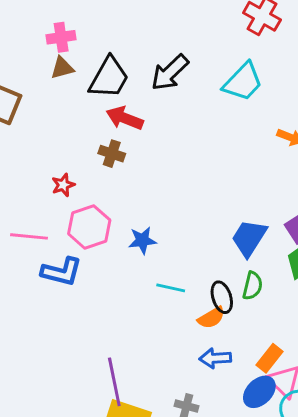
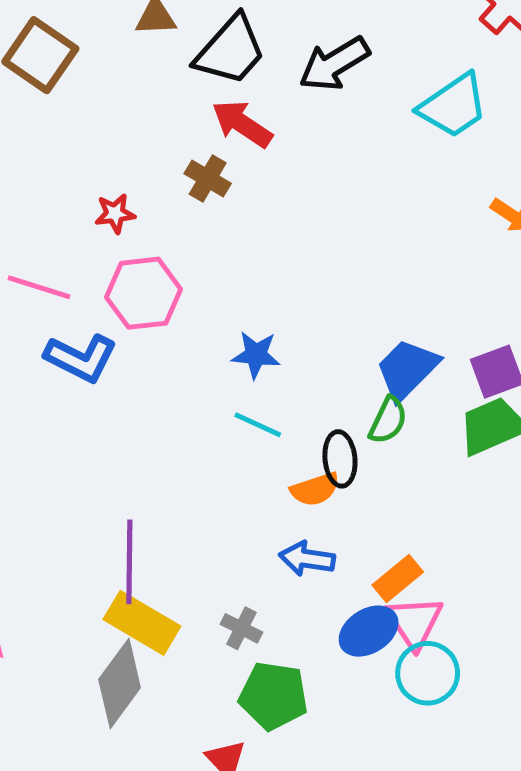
blue star: (142, 240) -> (256, 355), moved
green semicircle: (252, 286) -> (388, 420), moved

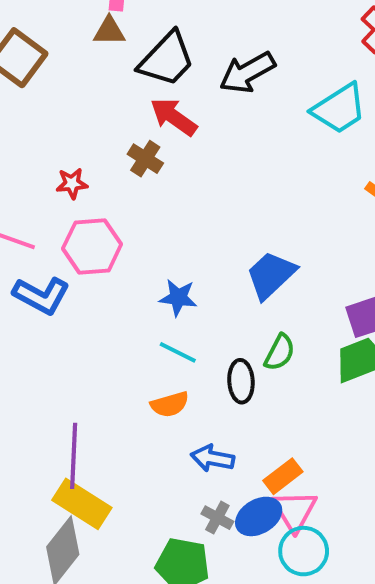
blue trapezoid: (407, 369) -> (271, 275), moved
orange semicircle: (315, 489) -> (170, 404), moved
gray cross: (241, 628) -> (217, 518), moved

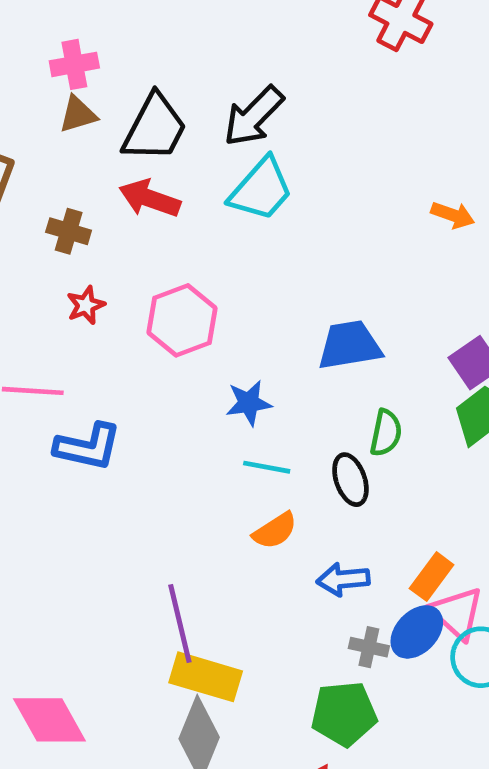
cyan trapezoid: (339, 109) -> (261, 189), moved
red arrow: (174, 117) -> (150, 198), moved
brown cross: (145, 159) -> (69, 231), moved
pink hexagon: (92, 246) -> (182, 320), moved
blue trapezoid: (271, 275) -> (350, 345), turned 50

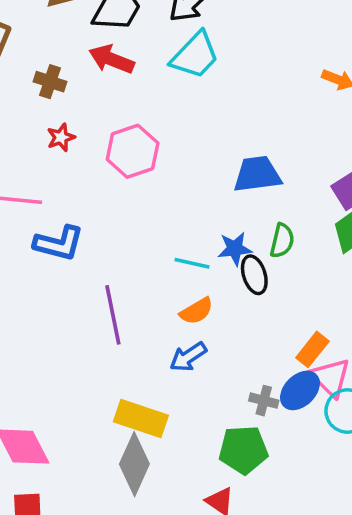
blue star: (249, 403) -> (235, 249), moved
blue arrow: (343, 579) -> (188, 357), moved, turned -30
purple line: (180, 623) -> (113, 315), moved

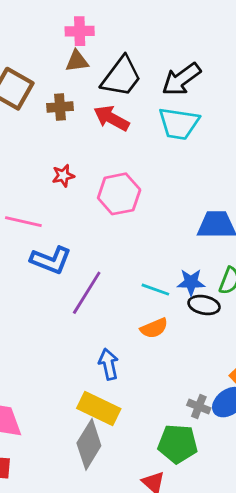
cyan trapezoid: (195, 55) -> (179, 124), turned 48
brown cross: (50, 82) -> (60, 107), moved, turned -30
black ellipse: (254, 275) -> (204, 305), turned -68
purple line: (113, 315) -> (87, 293), moved, turned 36
blue arrow: (188, 357) -> (109, 364), moved, turned 104

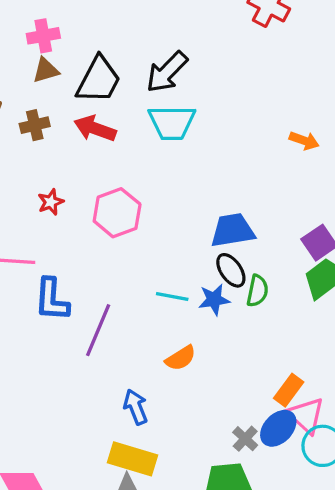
blue L-shape: (51, 260) -> (52, 300), turned 81
cyan line: (155, 290) -> (172, 296), moved
black ellipse: (204, 305) -> (231, 270), moved, turned 52
gray cross: (199, 407) -> (245, 439), turned 30

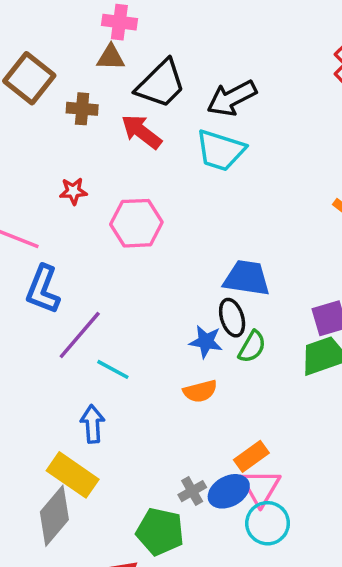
cyan line: (172, 296) -> (113, 369), moved
orange semicircle: (181, 358) -> (200, 391), moved

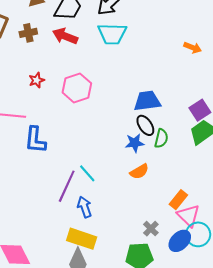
purple line: (80, 335) -> (67, 186), moved
cyan line: (113, 369) -> (87, 173), turned 36
blue ellipse: (229, 491) -> (180, 241), moved

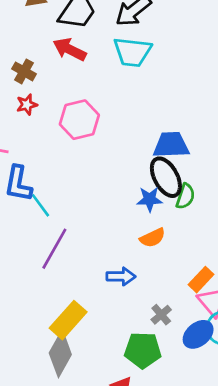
brown cross: (28, 33) -> (24, 71), moved, turned 36
black ellipse: (145, 125) -> (166, 177), size x1.4
cyan line: (87, 173) -> (40, 205), moved
blue arrow: (85, 207) -> (121, 276), moved, turned 105
yellow rectangle: (82, 239) -> (68, 320), turned -72

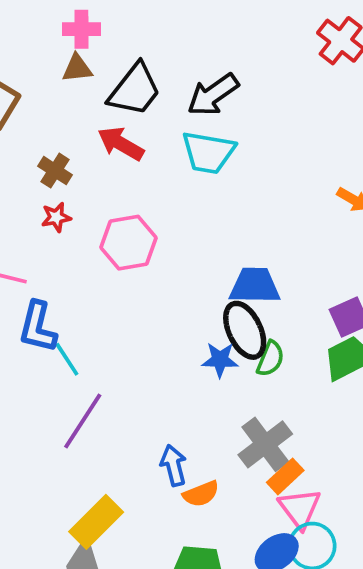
orange semicircle: (153, 238) -> (201, 494), moved
blue arrow: (121, 276) -> (174, 465), turned -108
gray cross: (161, 315) -> (265, 444), moved, size x1.8

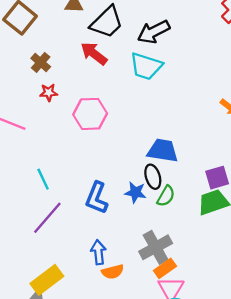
brown cross: (55, 171) -> (41, 62), moved
blue L-shape: (38, 327) -> (97, 198), moved
black ellipse: (245, 330) -> (153, 177), size x0.7

